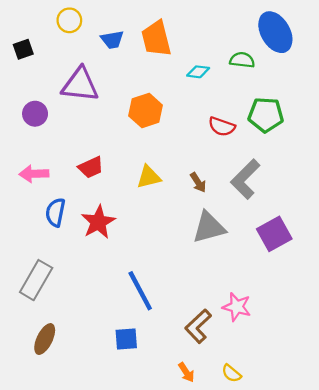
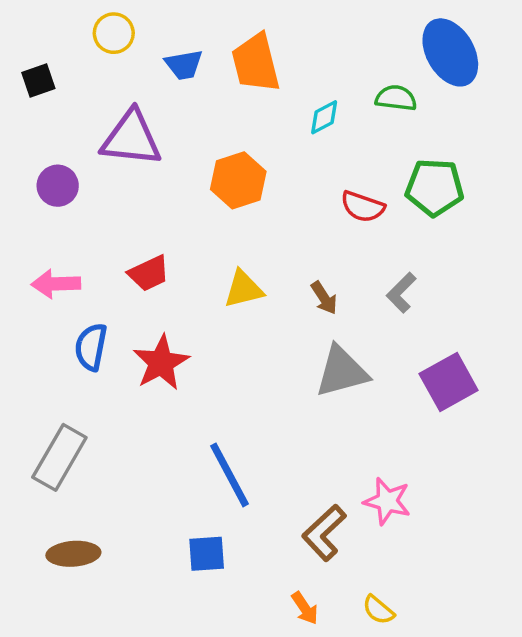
cyan diamond: (198, 72) -> (324, 117), turned -35
gray L-shape: (245, 179) -> (401, 293), size x0.6
brown ellipse: (45, 339) -> (73, 554), turned 60

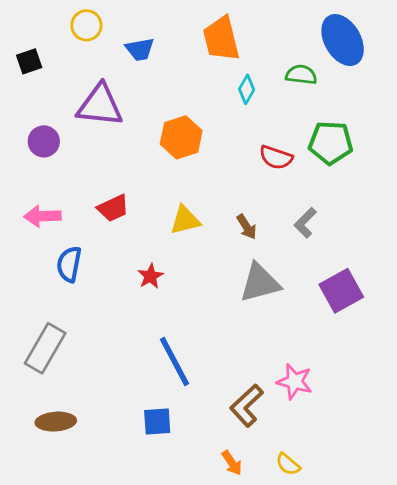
orange trapezoid: (256, 63) -> (221, 39), moved
cyan diamond: (324, 117) -> (247, 89), turned -32
red star: (161, 363) -> (150, 276), moved, size x0.6

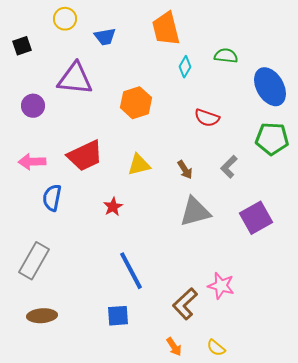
blue ellipse: (343, 40) -> (270, 87), moved
green pentagon: (331, 143) -> (272, 139), moved
red trapezoid: (113, 208) -> (85, 156), size x1.5

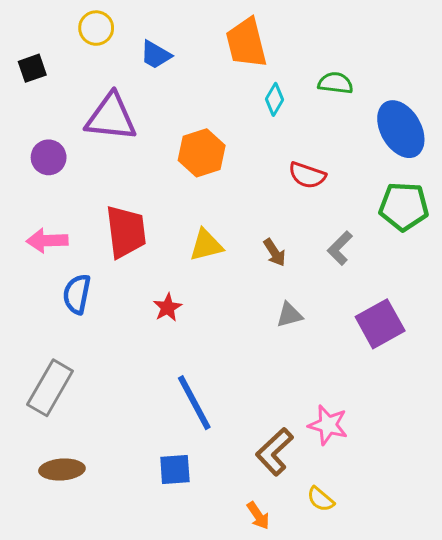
blue trapezoid: (105, 37) -> (156, 55), turned 40
red trapezoid: (85, 156) -> (126, 232), turned -72
gray triangle: (195, 212) -> (289, 315), size x0.6
yellow semicircle: (216, 348) -> (321, 499), moved

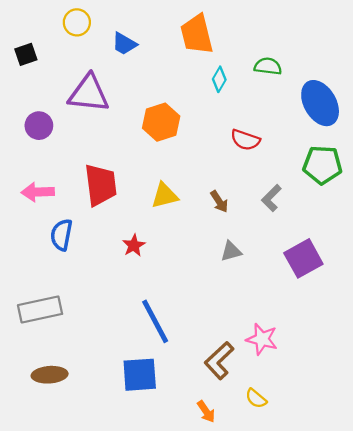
gray rectangle: (50, 388) -> (40, 309), turned 48
blue square: (175, 470) -> (140, 375), size x1.4

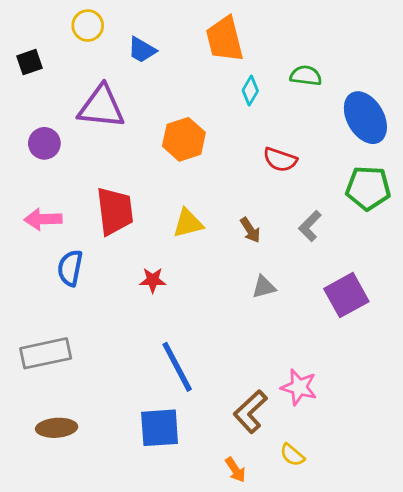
red star: (134, 245) -> (153, 280), turned 30

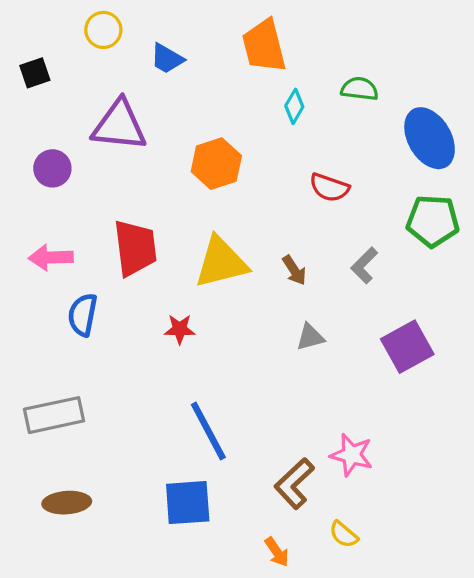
yellow triangle: (188, 223) -> (221, 262), size x1.5

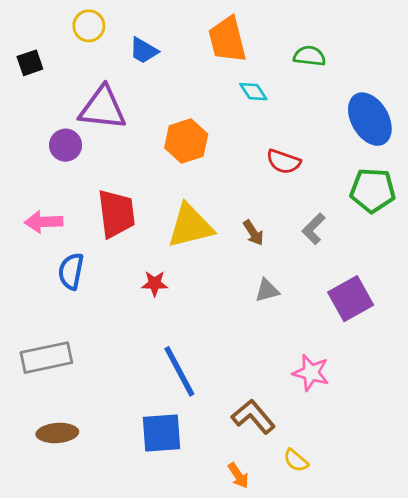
green semicircle: (360, 89) -> (310, 56), moved
cyan diamond: (294, 106) -> (253, 92), turned -64
purple circle: (52, 168) -> (66, 145), moved
pink star: (352, 455) -> (311, 373), moved
brown L-shape: (294, 484) -> (253, 417), turned 93

